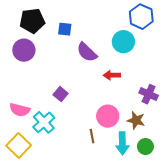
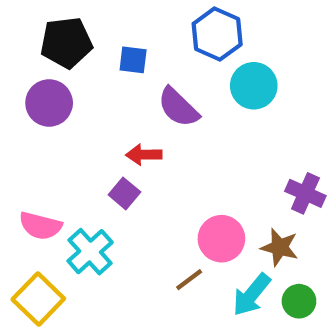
blue hexagon: (141, 17) -> (217, 34), moved
red arrow: (112, 75) -> (144, 155), moved
brown line: (92, 136) -> (189, 280), turned 64
cyan arrow: (122, 143) -> (252, 295), turned 40

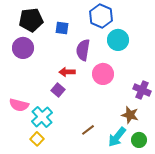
purple semicircle: (178, 107) -> (83, 50), turned 55
pink circle: (221, 239) -> (103, 74), moved
yellow square: (38, 299) -> (37, 139), moved, size x0.6

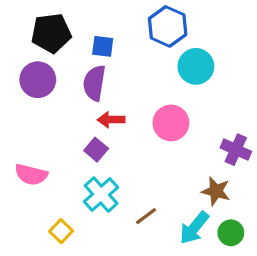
purple semicircle: (83, 50) -> (94, 83), moved
cyan cross: (42, 117) -> (101, 195), moved

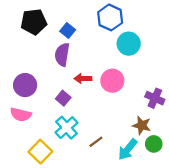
blue square: (103, 46) -> (68, 31), turned 32
purple circle: (38, 80) -> (25, 85), moved
red arrow: (111, 120) -> (83, 79), moved
yellow square: (61, 231) -> (40, 152), size x1.5
green circle: (231, 233) -> (154, 144), moved

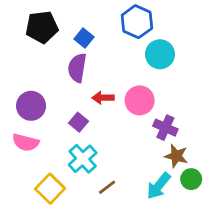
purple cross: (155, 98) -> (165, 128), moved
brown line: (96, 142) -> (107, 187), moved

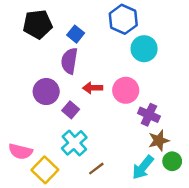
purple circle: (31, 106) -> (46, 92), moved
pink semicircle: (26, 142) -> (20, 151), moved
brown star: (176, 156) -> (159, 140), turned -30

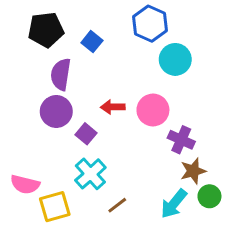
purple semicircle: (69, 61) -> (61, 74), moved
yellow square: (45, 170) -> (55, 207), turned 30

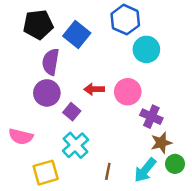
blue square: (92, 42) -> (77, 35), size x1.5
pink semicircle: (25, 184) -> (21, 137), moved
brown line: (117, 205) -> (108, 171), moved, turned -42

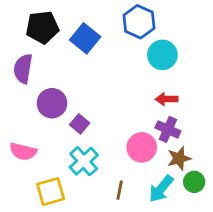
purple semicircle: (51, 62) -> (23, 69), moved
red arrow: (94, 89) -> (167, 99), moved
pink circle: (128, 92) -> (142, 147), moved

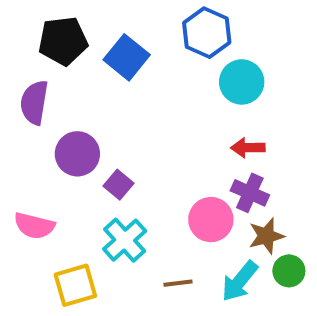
brown line: (120, 190) -> (178, 283), turned 72

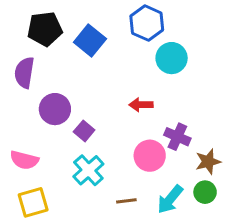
red arrow: (248, 148) -> (141, 105), moved
brown star: (266, 236) -> (208, 162), moved
yellow square: (75, 285) -> (33, 202), moved

